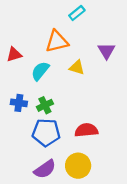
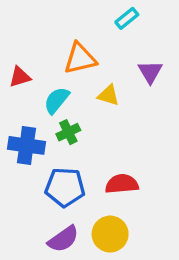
cyan rectangle: (77, 13) -> (127, 18), moved
blue cross: (19, 103) -> (27, 145), size x1.5
green cross: (45, 105) -> (68, 132), moved

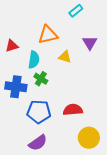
cyan semicircle: (57, 100) -> (34, 60), turned 150
green cross: (68, 132) -> (41, 79), turned -32
yellow circle: (110, 234) -> (89, 138), moved

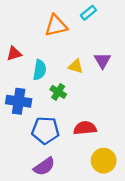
orange triangle: (48, 35) -> (56, 26), moved
purple triangle: (90, 43) -> (102, 60), moved
green cross: (41, 79) -> (58, 92), moved

